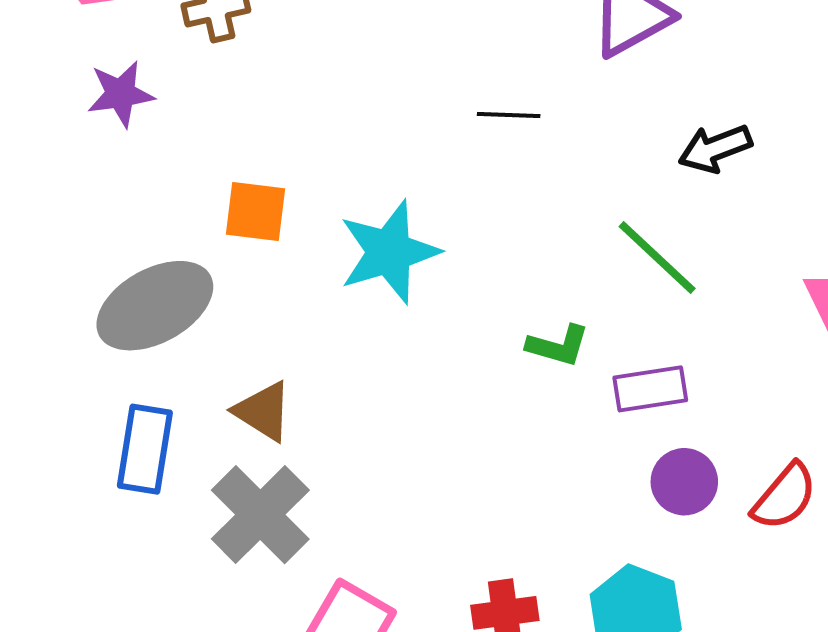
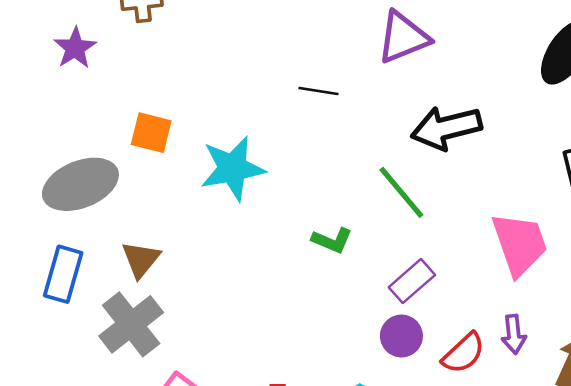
purple star: (121, 94) -> (75, 48), turned -30
black arrow: (715, 149) -> (446, 128), size x1.5
purple rectangle: (650, 389) -> (412, 281), moved, turned -39
brown triangle: (263, 411) -> (141, 259), turned 30

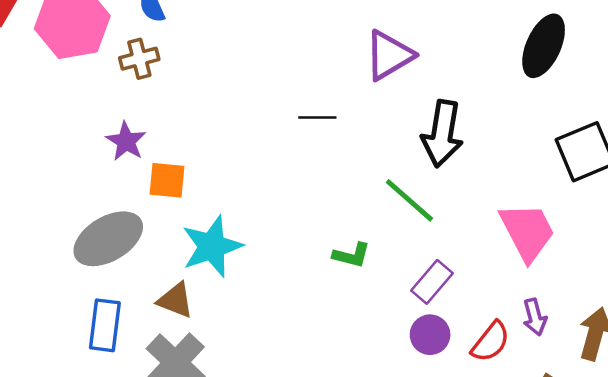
purple star: (75, 48) -> (126, 141), moved
black arrow: (446, 128) -> (442, 134), turned -58
cyan star: (233, 168) -> (212, 246), moved
brown triangle: (141, 259) -> (175, 300), turned -39

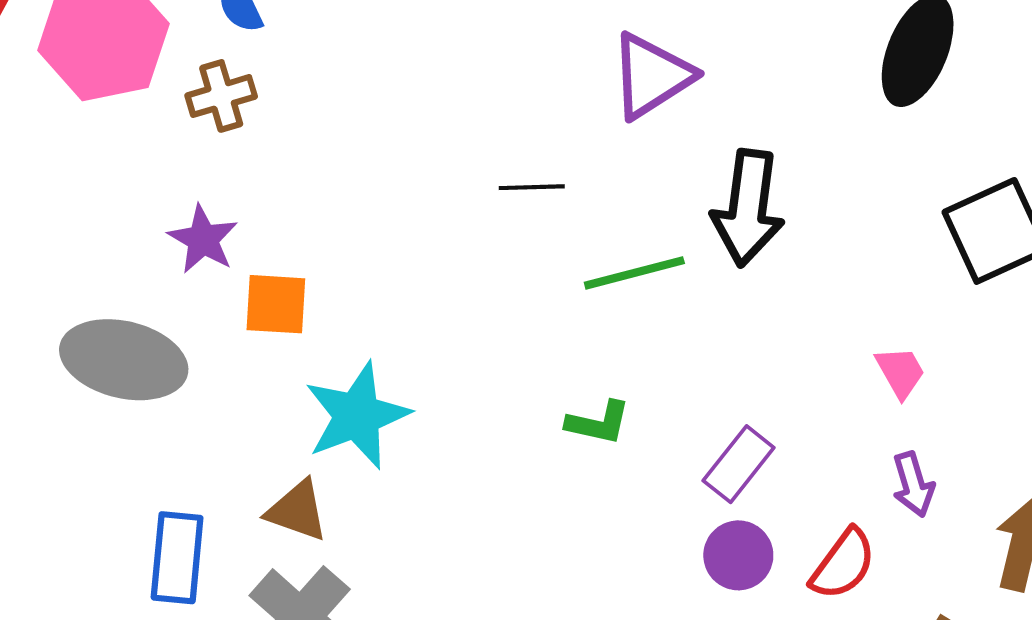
green line: (409, 200) -> (634, 273), moved, turned -54
pink trapezoid: (527, 232) -> (900, 372), size x0.5
gray ellipse: (108, 239) -> (124, 360), moved, turned 46
purple arrow: (535, 317) -> (913, 484), moved

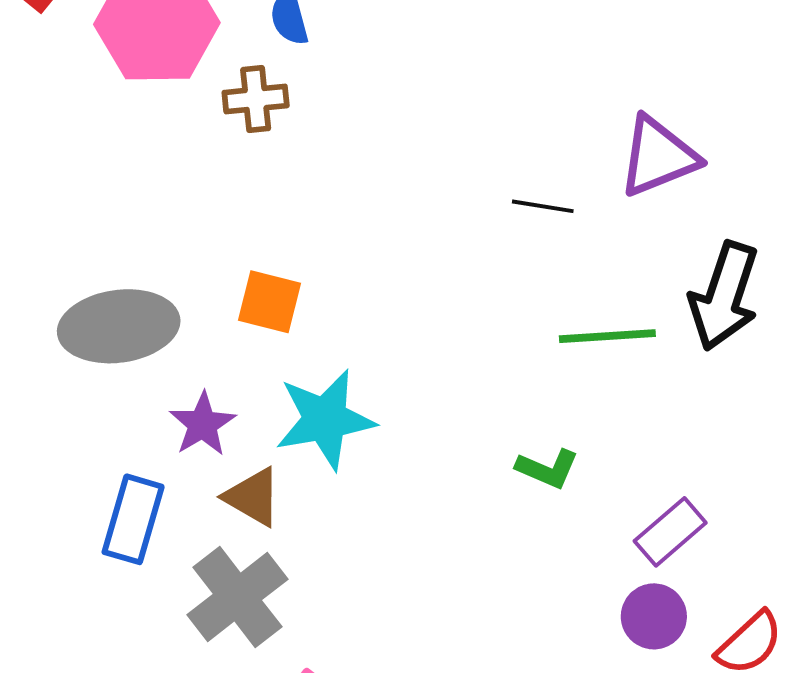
black line: (532, 187) -> (543, 206), moved
purple star: (203, 239) -> (202, 424), moved
gray ellipse: (124, 360) -> (119, 326), turned -32

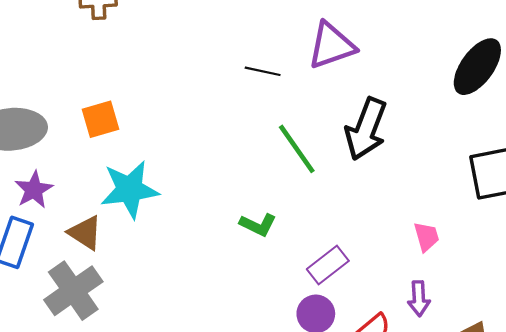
orange square: (270, 302) -> (100, 119), turned -33
green line: (607, 336) -> (297, 149), turned 56
purple star: (202, 424) -> (34, 190), moved

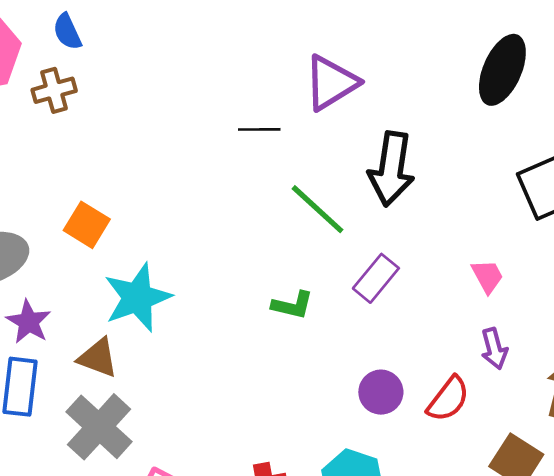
orange square: (100, 119) -> (87, 225), turned -30
purple rectangle: (328, 265) -> (376, 278), moved

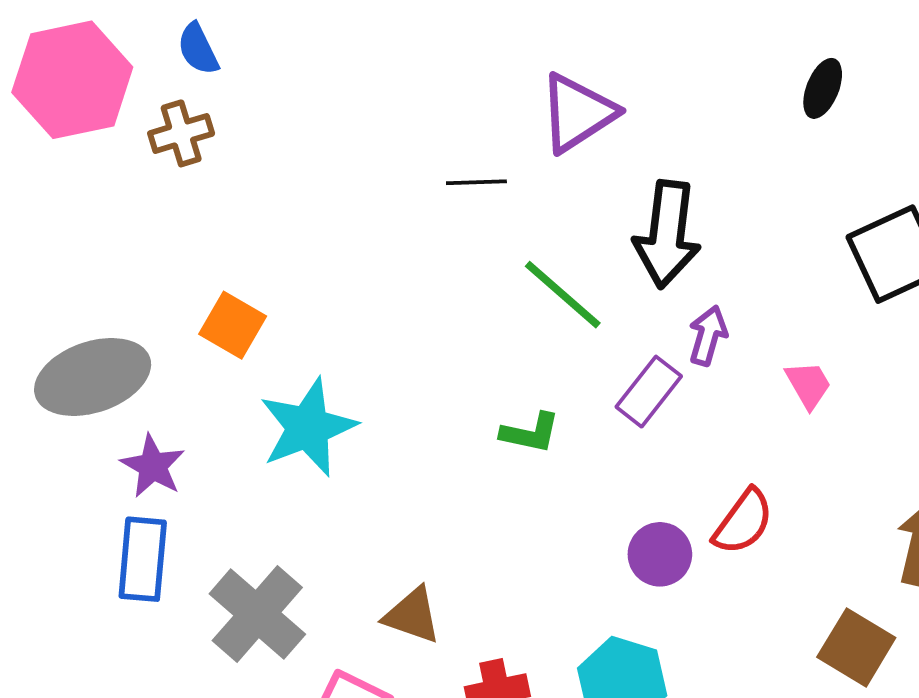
black ellipse: (502, 70) -> (823, 88), size x0.6
purple arrow: (494, 349) -> (708, 336), moved, turned -147
brown triangle: (98, 358) -> (412, 615), moved
red semicircle: (448, 399) -> (743, 522), moved

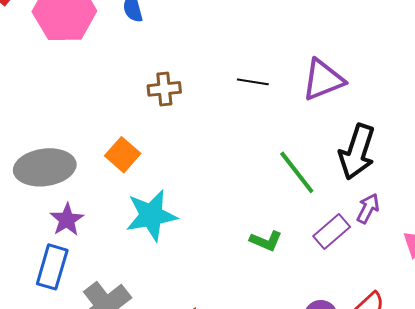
brown cross: (181, 133) -> (164, 89), moved
black line: (476, 182) -> (253, 82), moved

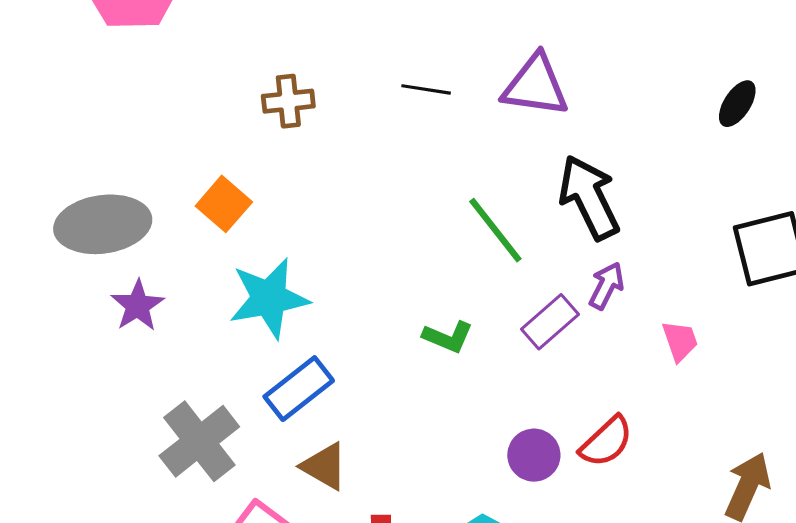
purple triangle: (323, 80) -> (535, 86), turned 30
black arrow: (357, 152) -> (589, 197), turned 136
blue rectangle: (52, 267) -> (299, 389), moved, turned 36

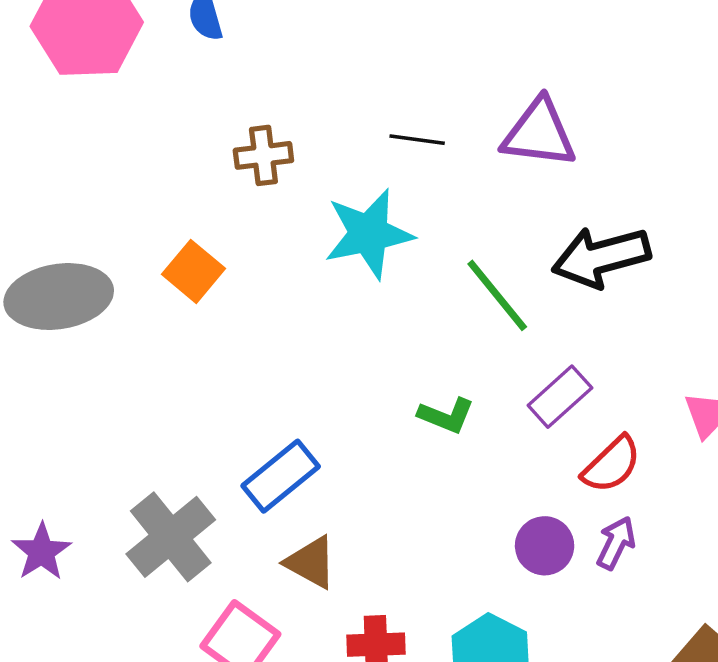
black arrow: (589, 197) -> (601, 257), turned -78
purple arrow: (606, 286) -> (616, 543), moved
cyan star: (269, 298) -> (369, 234), moved
purple star: (138, 306) -> (41, 552), moved
red semicircle: (606, 442) -> (612, 465), moved

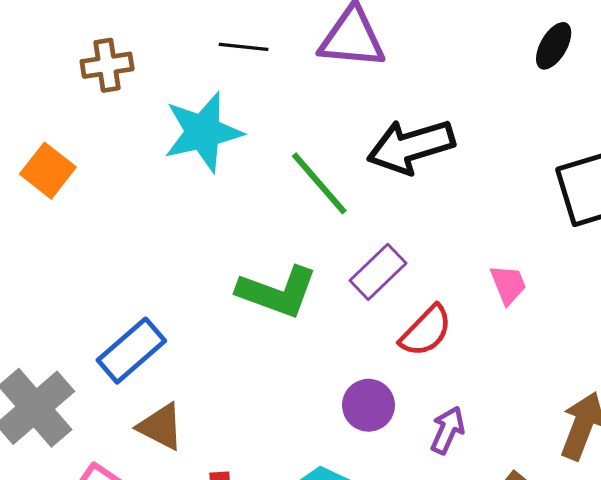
green L-shape: (446, 416) -> (277, 292), size x1.6
purple arrow: (616, 543) -> (448, 430), moved

